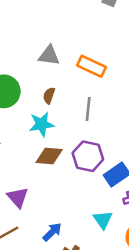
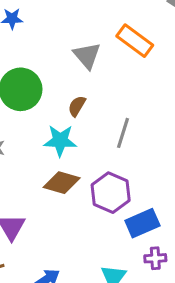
gray triangle: (49, 56) -> (87, 56), turned 30
orange rectangle: (91, 66) -> (135, 41), moved

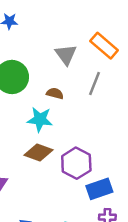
brown semicircle: (77, 106) -> (55, 93), turned 70
gray line: (123, 133) -> (95, 83), moved

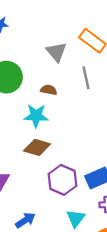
gray line: (95, 83) -> (86, 78), turned -30
purple hexagon: (76, 163) -> (63, 180), moved

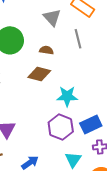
cyan star: (36, 116) -> (67, 96), moved
brown diamond: (37, 147) -> (39, 74), moved

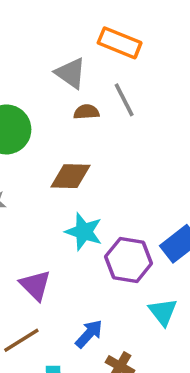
brown semicircle: (46, 50) -> (86, 112), moved
cyan star: (67, 96) -> (84, 232), moved, turned 30

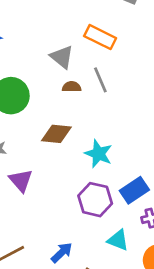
cyan star: (84, 232) -> (99, 154), moved
purple triangle: (35, 285) -> (21, 180), moved
cyan triangle: (163, 312) -> (118, 240), turned -35

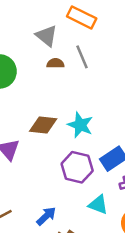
brown diamond: (56, 134) -> (43, 125), moved

